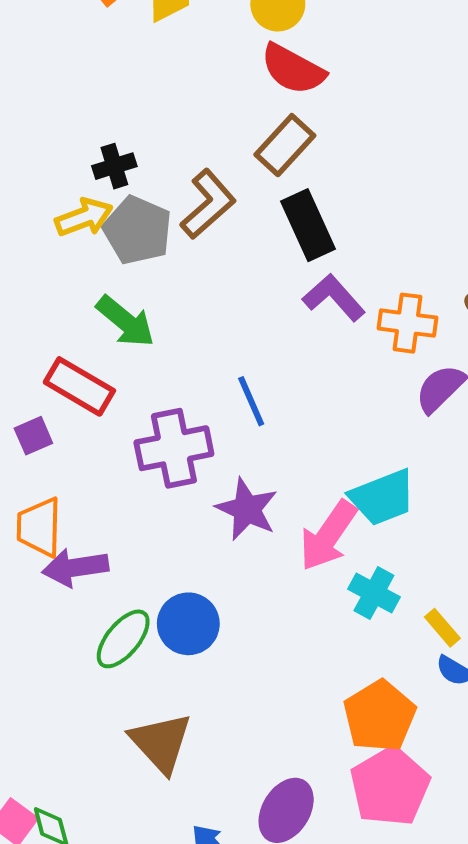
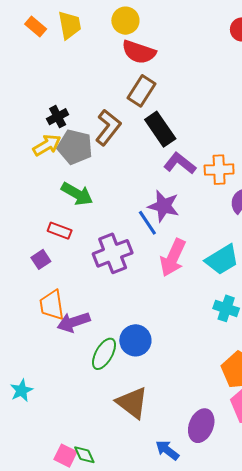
red rectangle: (79, 386) -> (60, 231), size x0.7
purple star: (247, 509) -> (164, 206), moved
pink arrow: (328, 536) -> (173, 258), moved

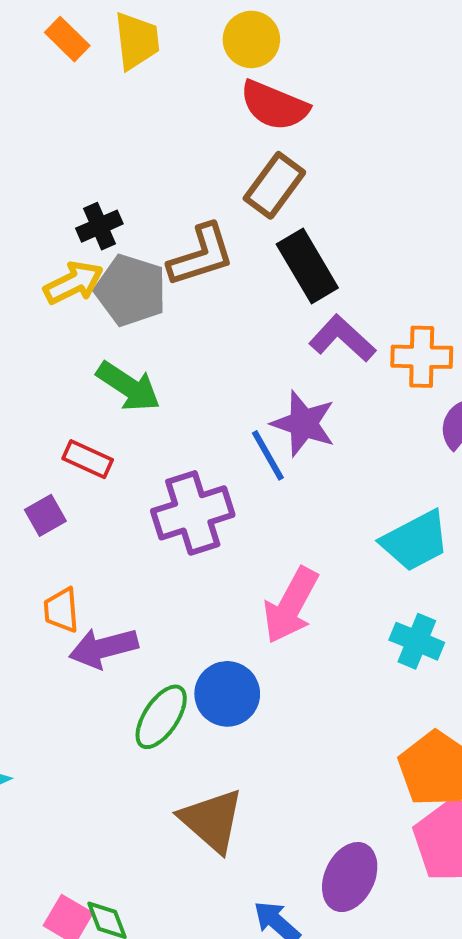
brown L-shape: (108, 127) -> (201, 255), turned 30
pink arrow: (173, 258) -> (291, 605), moved
orange trapezoid: (52, 305) -> (61, 610), size x0.7

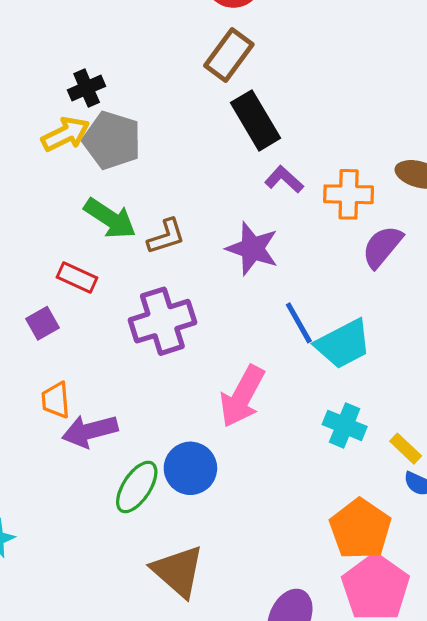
brown L-shape: (201, 255) -> (166, 236), moved, size x0.7
purple L-shape: (342, 338) -> (284, 179), size x0.7
blue line: (268, 455) -> (299, 323), moved

